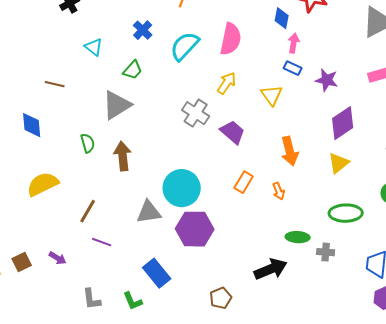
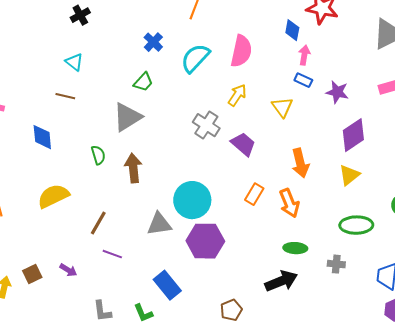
cyan triangle: (94, 47) -> (74, 62), moved
orange arrow: (279, 191) -> (289, 203), size x1.6
green ellipse: (298, 237) -> (295, 248), moved

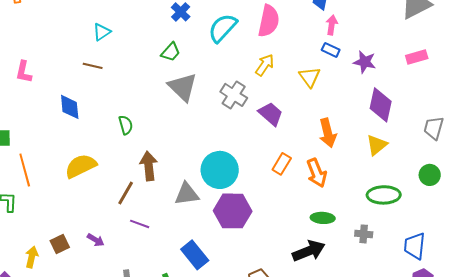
cyan triangle: (74, 62) -> (102, 32), turned 48
gray triangle: (127, 117) -> (183, 87), moved, turned -44
purple diamond: (353, 135) -> (381, 105), turned -44
brown arrow: (133, 168) -> (149, 166), moved

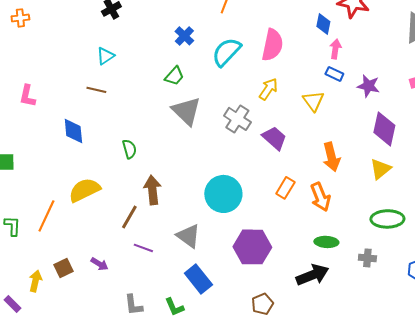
orange line: (25, 170) -> (46, 216), moved, turned 40
gray triangle: (187, 194) -> (188, 236), moved, turned 44
purple hexagon: (233, 211) -> (252, 247), moved

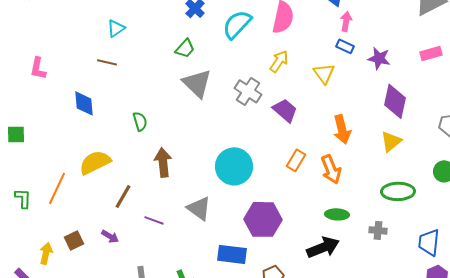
brown line: (129, 217) -> (123, 196), moved
blue rectangle: (198, 279) -> (232, 254), moved, turned -44

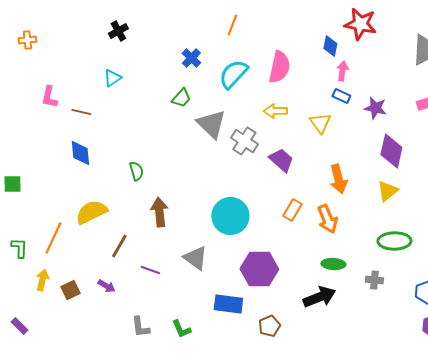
yellow arrow: (279, 61) -> (275, 111), turned -125
brown line: (107, 62) -> (81, 112), moved
pink L-shape: (38, 68) -> (49, 97), moved
gray triangle: (197, 83) -> (211, 124), moved
yellow arrow: (46, 253) -> (42, 280), moved

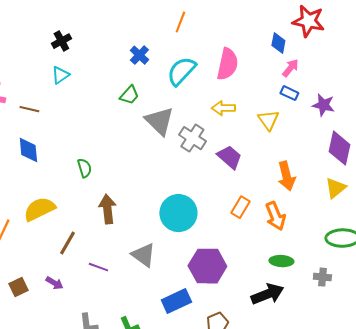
black cross: (118, 31) -> (61, 41), moved
pink arrow: (342, 71) -> (290, 68), turned 30
blue rectangle: (228, 304) -> (176, 301), turned -32

